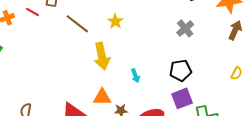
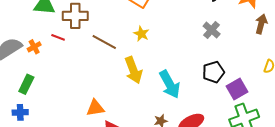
cyan arrow: (135, 76) -> (170, 84), size x2.0
orange triangle: (102, 97) -> (95, 108), moved
purple square: (182, 98) -> (237, 89), moved

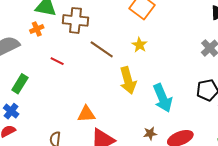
red line: (58, 37) -> (57, 61), moved
orange cross: (34, 47) -> (37, 29), moved
blue cross: (20, 112) -> (11, 111), turned 35

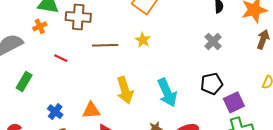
brown line: (102, 49) -> (105, 45), turned -35
yellow arrow: (128, 80) -> (125, 90), moved
blue cross: (11, 111) -> (55, 112), moved

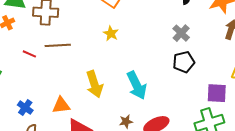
brown line: (105, 45) -> (58, 45), moved
black pentagon: (212, 84) -> (184, 62), moved
purple square: (234, 102) -> (217, 93), moved, turned 30

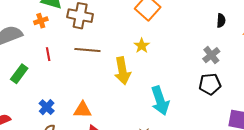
red line: (29, 54) -> (48, 54), moved, turned 48
yellow arrow: (94, 84) -> (122, 71), moved

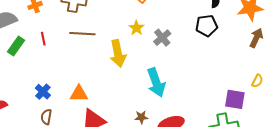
gray cross: (211, 55) -> (162, 38), moved
green rectangle: (19, 74) -> (16, 46), moved
black pentagon: (210, 84) -> (207, 26), moved

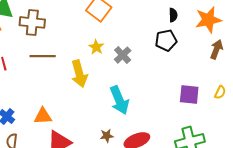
purple square: (235, 99) -> (189, 94), moved

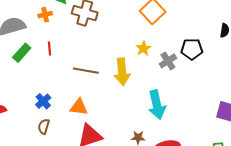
black pentagon: (166, 40) -> (192, 49), moved
brown line: (43, 56) -> (86, 71), moved

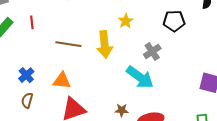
gray cross: (168, 61) -> (152, 51), moved
cyan arrow: (157, 105) -> (140, 77), turned -40

